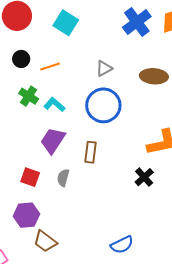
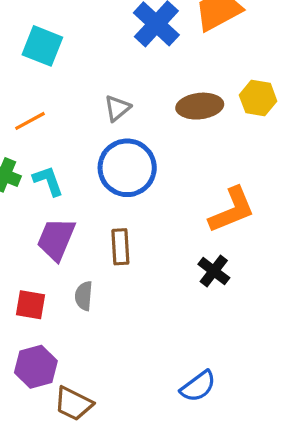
cyan L-shape: (54, 105) -> (48, 181), turned 40

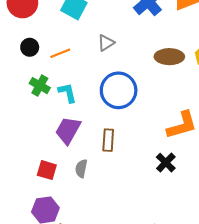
gray triangle: (117, 108) -> (106, 43), moved

